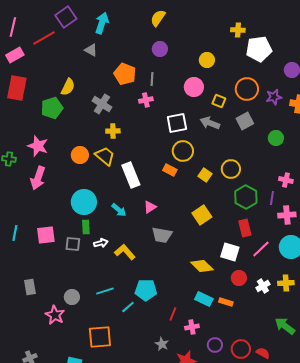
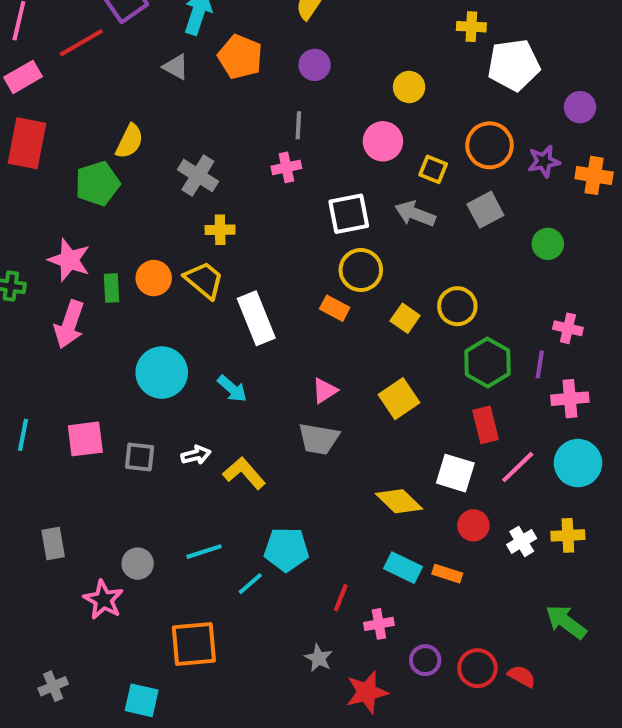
orange pentagon: (125, 74) -> (240, 57), moved
pink triangle: (150, 207) -> (325, 391), moved
green rectangle: (86, 227) -> (111, 288), moved

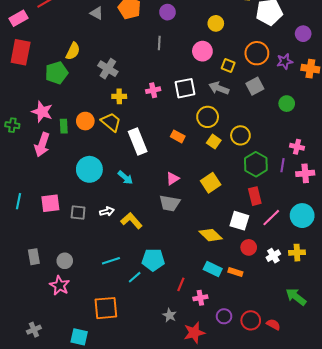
pink cross: (286, 167) -> (153, 90), moved
yellow circle: (361, 270) -> (208, 117), moved
pink cross: (570, 399) -> (305, 173), moved
gray circle: (138, 564) -> (65, 261), moved

